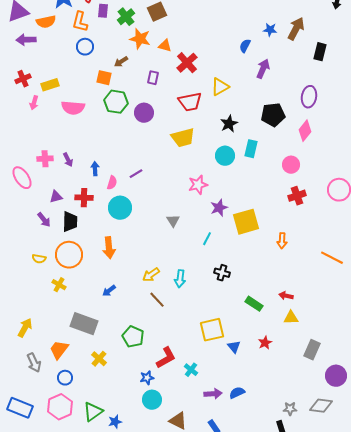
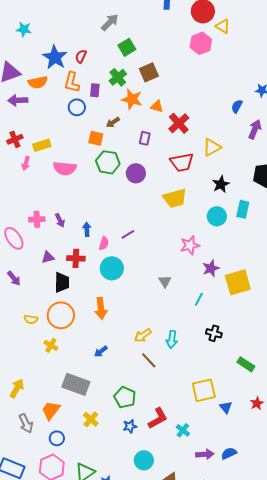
purple rectangle: (103, 11) -> (95, 90), moved
purple arrow: (44, 220) -> (14, 278), moved
blue star: (147, 378) -> (130, 426), moved

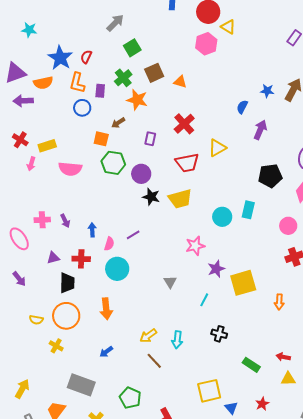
orange triangle: (157, 106) -> (180, 82), moved
red cross: (15, 139) -> (20, 140), turned -35
black star: (221, 184) -> (151, 197), moved, turned -30

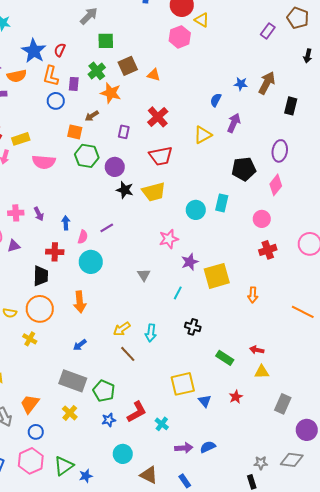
green square: (132, 48) -> (106, 41), turned 30
yellow triangle: (217, 148) -> (203, 135), moved
purple triangle: (53, 258) -> (14, 246), moved
gray rectangle: (81, 385) -> (73, 381), moved

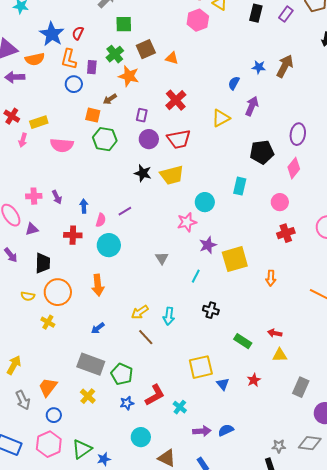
black rectangle: (291, 106) -> (256, 13), moved
purple circle: (115, 167) -> (149, 139), moved
cyan circle: (196, 210) -> (205, 202), moved
black trapezoid: (41, 276) -> (43, 263), moved

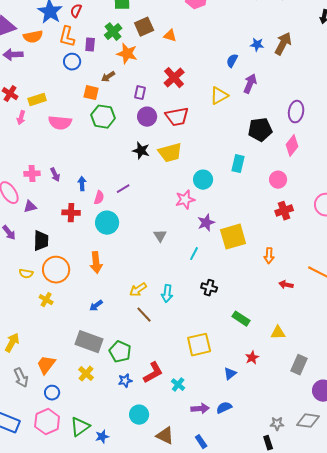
red arrow: (275, 333) -> (286, 285), moved
blue triangle: (223, 384) -> (230, 374), moved, turned 32

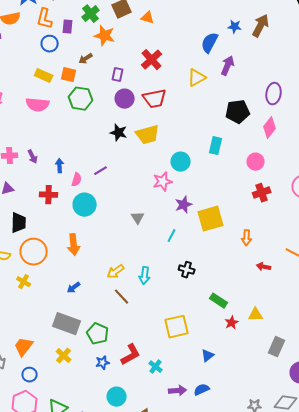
blue semicircle: (232, 61) -> (210, 43), size x1.5
yellow rectangle: (37, 100) -> (44, 76), moved, turned 42
red star: (252, 358) -> (232, 323), moved

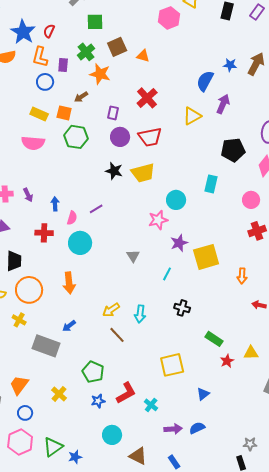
gray rectangle: (67, 324) -> (46, 346), moved

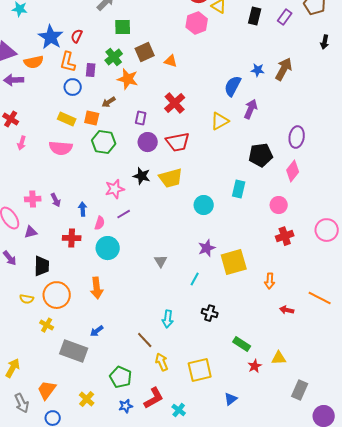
pink star: (158, 220) -> (115, 189), moved
yellow arrow: (111, 310) -> (162, 362), moved, turned 102

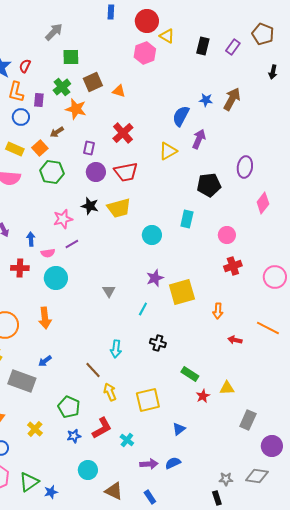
orange square: (92, 118) -> (40, 148), turned 35
pink diamond: (293, 171) -> (263, 203), moved
pink semicircle: (100, 223) -> (48, 253), turned 64
pink circle: (327, 230) -> (275, 277), moved

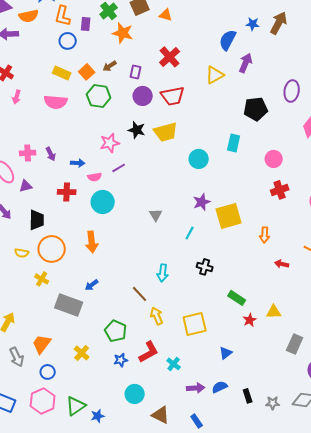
brown arrow: (57, 132) -> (110, 66), moved
blue arrow: (31, 239) -> (78, 163), turned 96
black rectangle: (217, 498) -> (248, 396), moved

